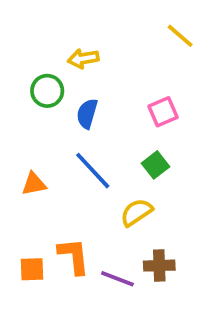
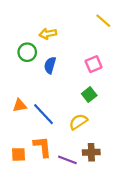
blue line: (93, 171) -> (43, 114), moved

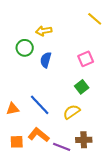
orange triangle: (20, 105) -> (13, 109), moved
orange L-shape: (42, 147) -> (39, 135), turned -45

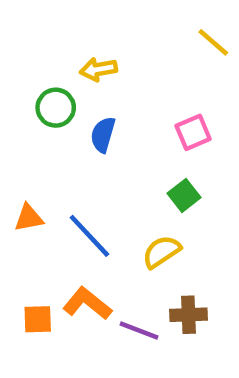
orange triangle: (13, 109) -> (29, 218), moved

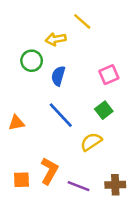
yellow line: (213, 42) -> (82, 21), moved
blue line: (89, 236) -> (61, 115), moved
orange L-shape: (87, 303) -> (49, 171), turned 80
brown cross: (189, 315) -> (115, 185), moved

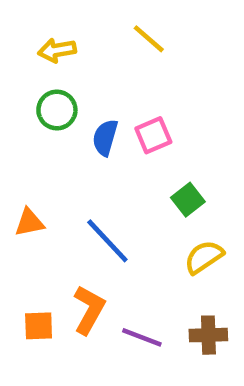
yellow arrow: (56, 39) -> (57, 50), moved
pink square: (109, 75) -> (153, 135), moved
blue line: (61, 115) -> (107, 241), moved
yellow semicircle: (91, 142) -> (204, 257), moved

